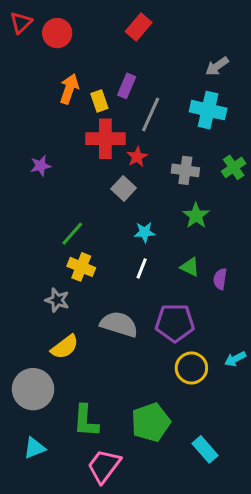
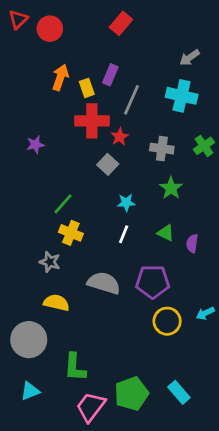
yellow semicircle: (65, 347) -> (56, 303), turned -130
green pentagon: (151, 422) -> (132, 394), moved

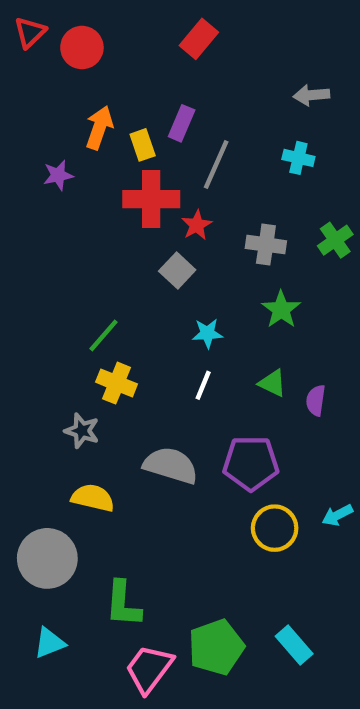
gray arrow: (189, 58) -> (311, 95), turned 30
cyan cross: (182, 96) -> (298, 158), size x0.6
purple star: (35, 145) -> (58, 175), moved

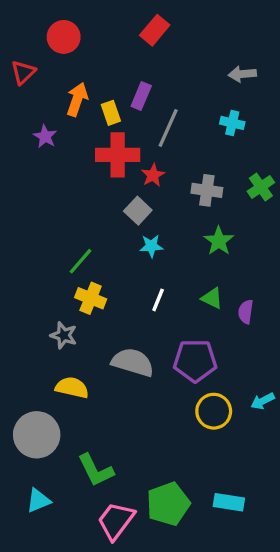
red triangle: (30, 32) -> (23, 72), moved
purple star: (58, 175) -> (45, 136), turned -30
cyan star: (207, 333) -> (151, 246), moved
green L-shape: (123, 604) -> (96, 470), turned -30
cyan rectangle: (294, 645) -> (229, 502), turned -40

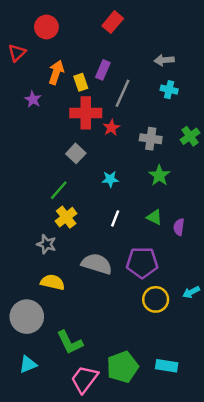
gray arrow: (242, 74) -> (164, 60), moved
gray square: (138, 211) -> (76, 153), moved
yellow cross: (91, 298) -> (66, 217), turned 30

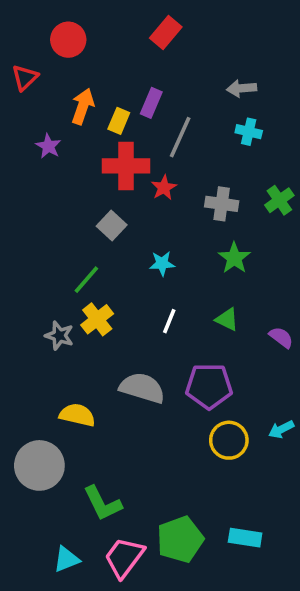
yellow rectangle: (81, 82) -> (119, 121), turned 42
purple semicircle: (179, 227) -> (281, 337), moved, turned 119
gray star: (46, 244) -> (59, 336), moved
cyan triangle: (28, 364) -> (66, 559), moved

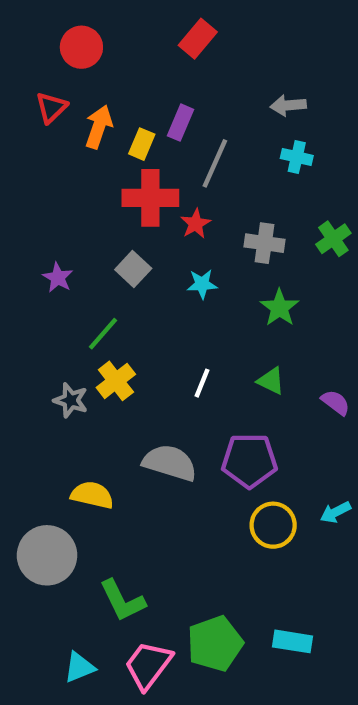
red triangle: (25, 78) -> (51, 107), moved
purple star: (48, 146) -> (58, 278), moved
cyan star: (162, 263) -> (202, 284), moved

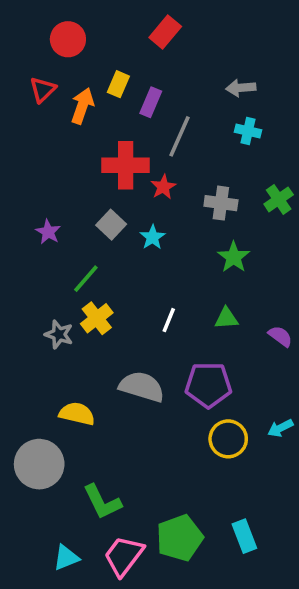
yellow rectangle: (142, 144) -> (118, 84), moved
cyan star: (202, 284) -> (153, 237), moved, turned -30
green triangle: (271, 381) -> (226, 318), turned -30
cyan rectangle: (292, 641) -> (244, 536), turned 60

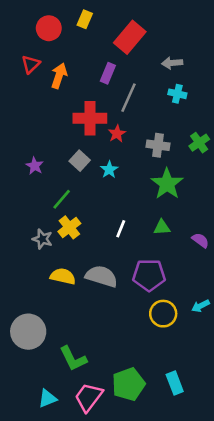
red rectangle: (165, 32) -> (130, 37), moved, size x1.4
yellow rectangle: (118, 84) -> (85, 19), moved
green star: (234, 257) -> (167, 184), size x1.4
yellow semicircle: (77, 414) -> (63, 276), moved

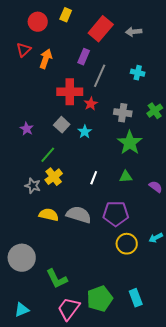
gray arrow: (172, 63) -> (134, 32), moved
cyan triangle: (47, 398) -> (22, 310), moved

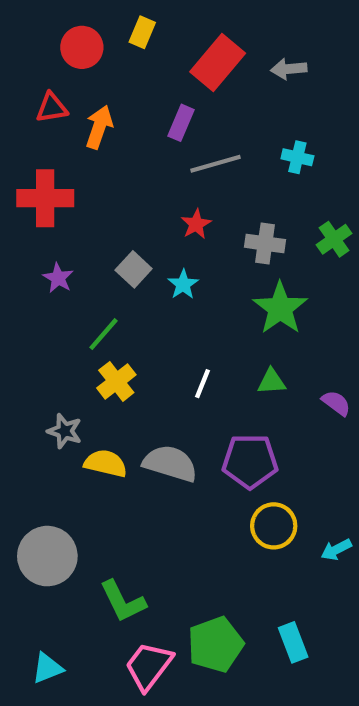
red triangle: (24, 50) -> (52, 108), turned 35
gray line: (100, 76) -> (215, 164), turned 50
red cross: (70, 92) -> (45, 198), moved
gray star: (33, 186) -> (65, 431), moved
cyan arrow: (156, 238) -> (336, 550), moved

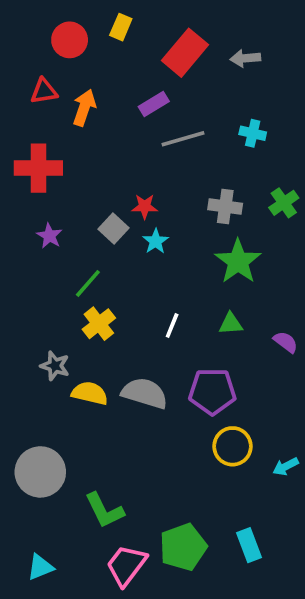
purple rectangle: (181, 123) -> (154, 104), turned 36
red star: (196, 224) -> (145, 207), moved, turned 30

